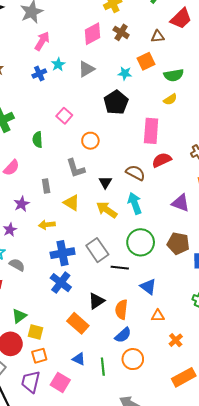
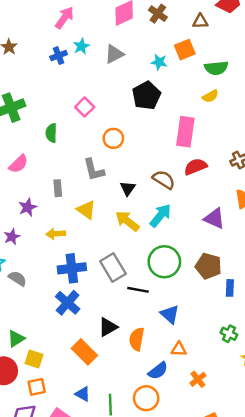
cyan arrow: (135, 203) -> (160, 215), turned 55
blue semicircle: (123, 335) -> (158, 371), moved

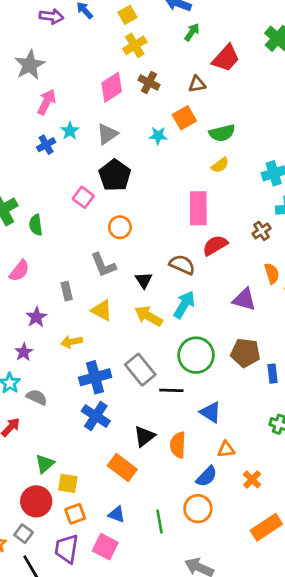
black pentagon: (146, 95) -> (115, 175), moved
green semicircle: (51, 133) -> (36, 225), moved
blue triangle: (83, 394) -> (117, 514), moved

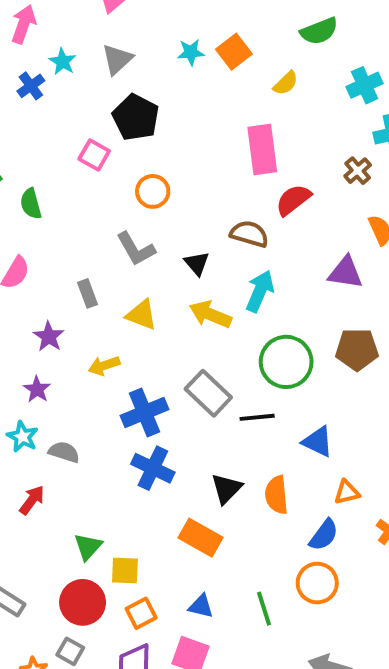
orange square: (184, 118) -> (234, 52), moved
green semicircle: (222, 133) -> (319, 31), moved

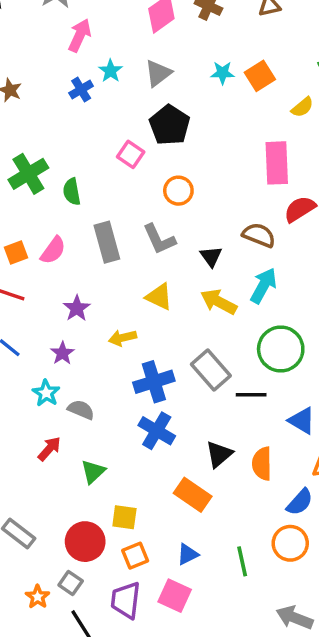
gray rectangle: (87, 293) -> (107, 242), moved, size x1.6
green triangle: (88, 547) -> (93, 472), moved
blue triangle: (201, 606) -> (188, 554), turned -45

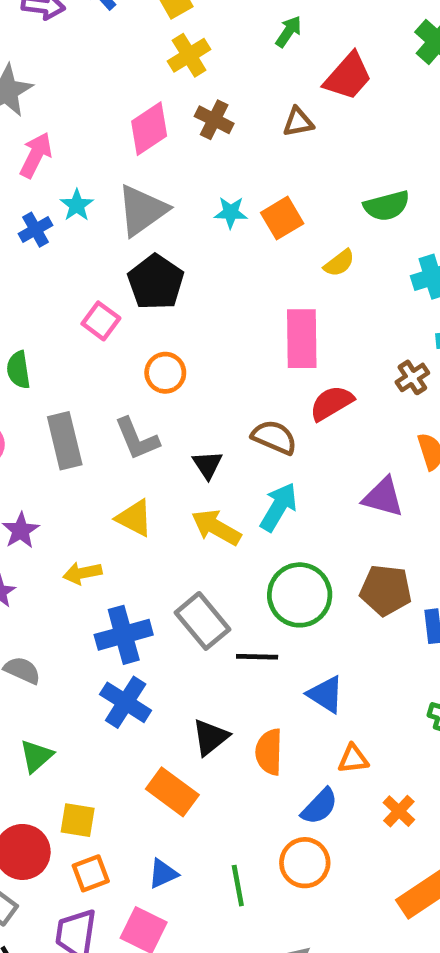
gray triangle: (158, 73) -> (142, 210), size x1.4

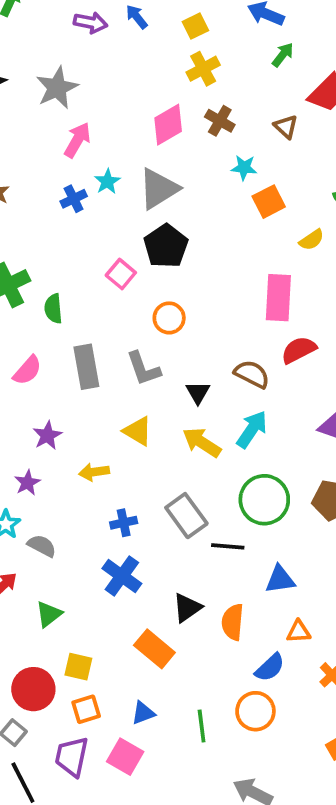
brown triangle: (298, 122) -> (286, 127), turned 50
cyan star: (231, 212) -> (244, 168), moved
blue cross: (124, 635) -> (124, 523), size x0.6
blue triangle: (326, 694) -> (280, 579), turned -44

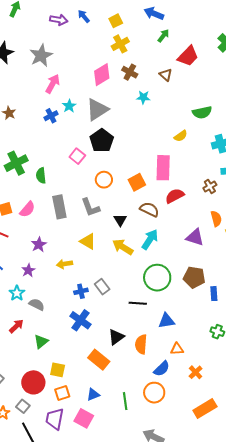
orange square: (269, 202) -> (137, 182), moved
gray rectangle: (186, 516) -> (102, 287), moved, size x0.7

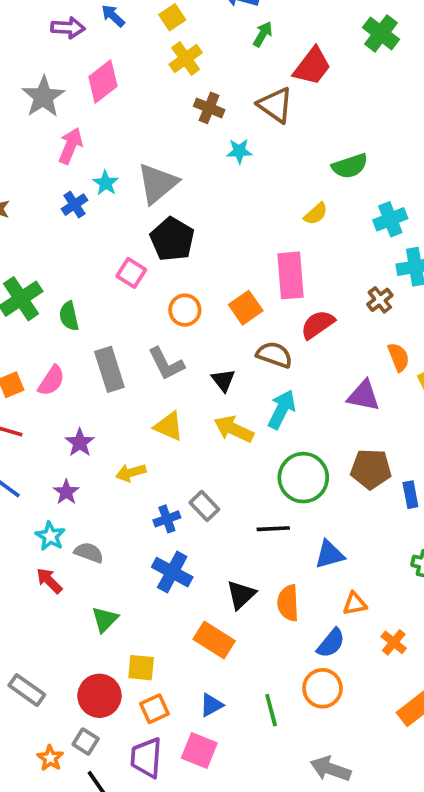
pink diamond: (102, 75) -> (103, 82), moved
brown triangle: (166, 75) -> (275, 105), size x1.5
red arrow: (16, 326) -> (49, 581), moved, turned -84

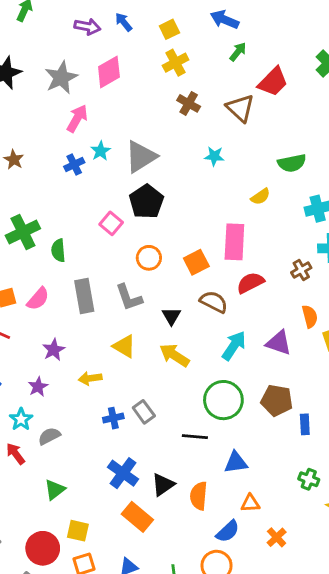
cyan star: (239, 151) -> (214, 156), moved
cyan arrow: (282, 409) -> (234, 346), moved
gray semicircle: (89, 553) -> (49, 436), turned -55
blue cross: (172, 572) -> (123, 473), moved

